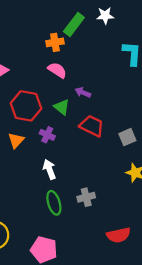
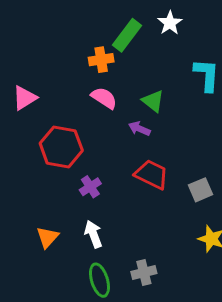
white star: (105, 16) -> (170, 23), turned -30
green triangle: (62, 107) -> (153, 101), moved
purple cross: (47, 135) -> (90, 187), turned 32
orange triangle: (16, 140) -> (47, 237), moved

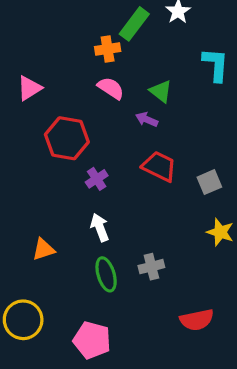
orange triangle: (47, 237) -> (43, 249), moved, turned 30

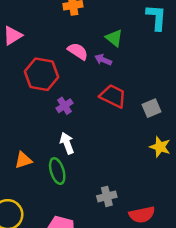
pink semicircle: (111, 88) -> (78, 51), moved
gray cross: (151, 267) -> (107, 196), moved
green ellipse: (106, 274) -> (57, 171), moved

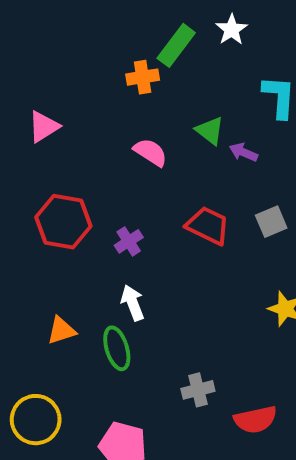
purple arrow: (103, 60) -> (243, 152), moved
red hexagon: (41, 74) -> (63, 222), moved
gray square: (152, 108) -> (271, 222), moved

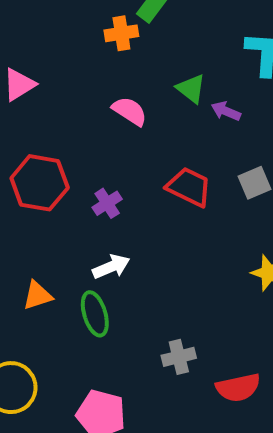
white arrow: (133, 303) -> (111, 267), turned 88

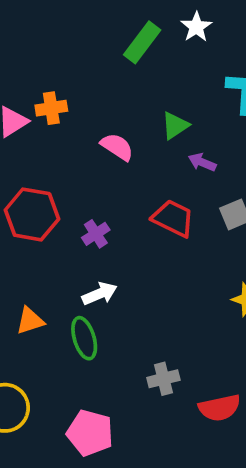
orange cross: (121, 33) -> (51, 108), moved
green triangle: (191, 89) -> (175, 126), turned 48
purple arrow: (226, 111) -> (202, 162), moved

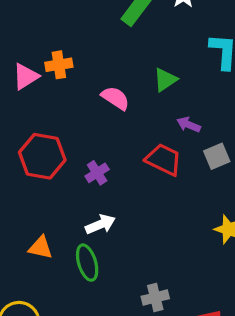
purple arrow: (202, 162) -> (189, 125), moved
orange triangle: (30, 321) -> (41, 248), turned 30

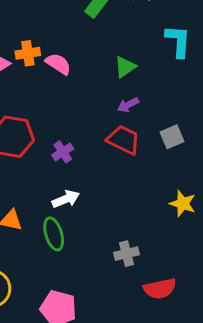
pink semicircle: (115, 98) -> (58, 64), moved
purple arrow: (189, 125) -> (128, 105), moved, turned -50
gray cross: (155, 297) -> (127, 254), moved

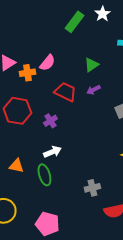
orange cross: (28, 53) -> (27, 73), moved
pink semicircle: (58, 64) -> (47, 63), turned 96
red trapezoid: (123, 140) -> (65, 92), moved

